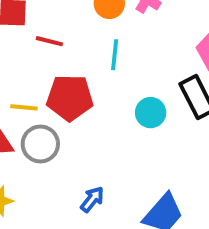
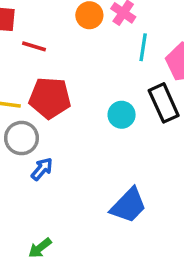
cyan line: (115, 55) -> (143, 47), moved
blue arrow: (92, 199) -> (42, 169), moved

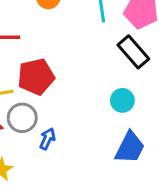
cyan circle: (122, 115) -> (122, 100), moved

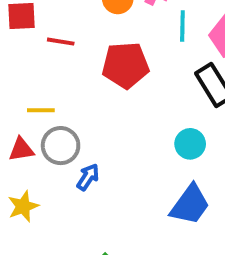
red pentagon: (36, 77) -> (125, 65), moved

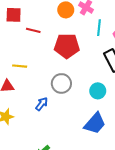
gray circle: (61, 146) -> (61, 83), moved

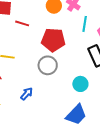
gray circle: (61, 83) -> (48, 65), moved

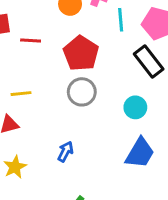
red pentagon: (53, 40) -> (81, 53), turned -30
blue arrow: (27, 94) -> (65, 152), moved

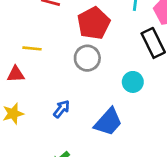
blue trapezoid: (140, 153) -> (108, 122), moved

